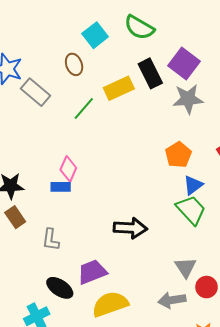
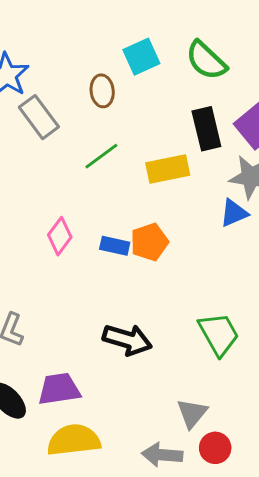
yellow rectangle: (119, 88) -> (168, 169), moved
orange pentagon: (178, 155) -> (149, 242), moved
blue triangle: (193, 185) -> (234, 213), moved
blue rectangle: (61, 187) -> (115, 246), moved

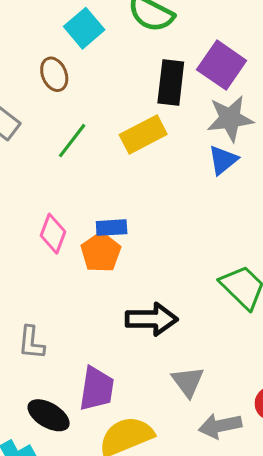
black rectangle: (206, 129) -> (171, 83), turned 36
orange pentagon: (149, 242) -> (101, 252), moved
purple trapezoid: (59, 389) -> (97, 389), turned 123
gray triangle: (192, 413) -> (188, 382), moved

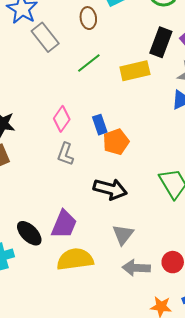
blue rectangle: (112, 228) -> (100, 125), turned 60
orange pentagon: (101, 252) -> (116, 142), moved
gray L-shape: (31, 343) -> (66, 154), moved

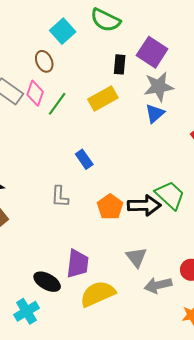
black rectangle: (161, 42) -> (120, 64), size x0.7
pink diamond: (62, 119) -> (35, 93), moved
orange pentagon: (116, 142) -> (110, 207), moved
black arrow: (110, 189) -> (144, 205), moved

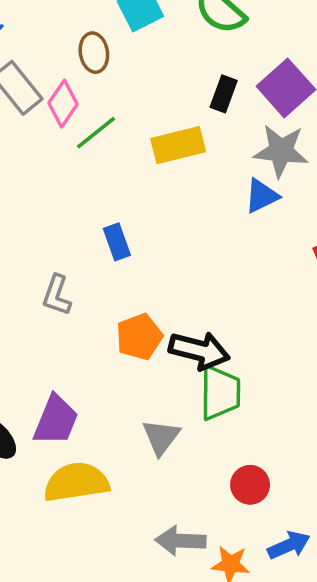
green trapezoid: (170, 195) -> (220, 393), moved, turned 32
gray arrow: (158, 285) -> (181, 541), moved

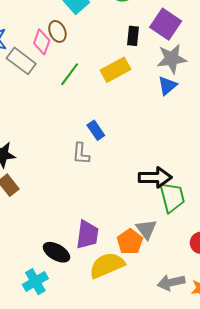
pink diamond: (63, 104) -> (42, 42), moved
gray L-shape: (57, 295) -> (81, 154), moved
orange pentagon: (139, 337) -> (130, 242), moved

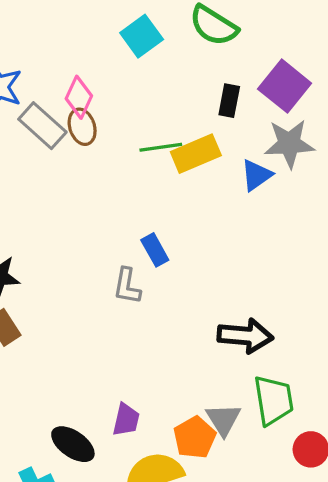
brown ellipse: (57, 31) -> (82, 127), moved
green line: (70, 74) -> (161, 147), moved, turned 40
blue triangle: (167, 86) -> (256, 175), moved
green trapezoid: (172, 197) -> (274, 400), moved
purple trapezoid: (87, 235) -> (126, 420), size x0.7

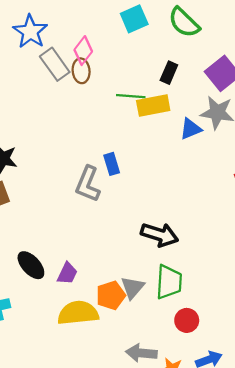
black rectangle: (229, 101) -> (169, 73), moved
gray L-shape: (127, 286) -> (88, 184), size x1.4
black ellipse: (73, 444) -> (31, 265), moved

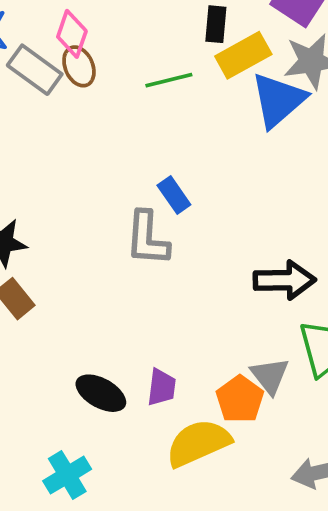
yellow rectangle: (153, 106) -> (243, 55), moved
blue triangle: (191, 129) -> (278, 100), size x1.6

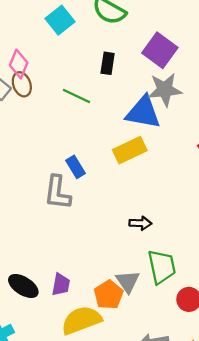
yellow rectangle: (243, 55) -> (130, 150), moved
green line: (169, 80) -> (77, 96), turned 36
blue triangle: (278, 100) -> (143, 112), turned 48
black arrow: (284, 280) -> (140, 223), size x0.6

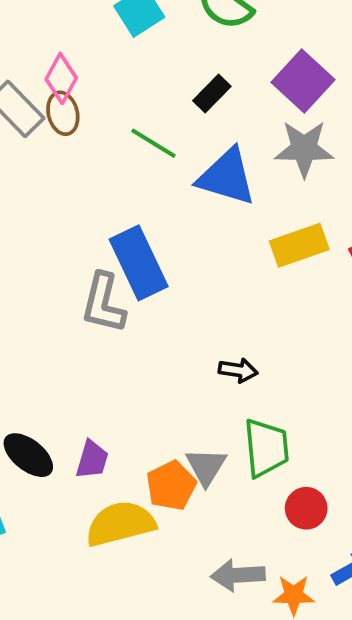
black rectangle: (108, 63) -> (212, 94), turned 30
blue triangle: (143, 112) -> (227, 177), moved
yellow rectangle: (130, 150) -> (299, 245), moved
blue rectangle: (76, 167) -> (139, 263), size x1.8

